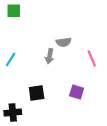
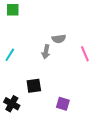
purple square: (77, 92) -> (63, 104), moved
black cross: (13, 112) -> (12, 104), turned 35

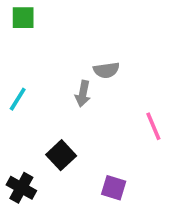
pink line: (85, 54) -> (153, 126), moved
black square: (34, 86) -> (61, 155), turned -35

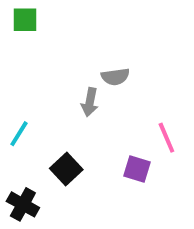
cyan line: (18, 99) -> (19, 134), moved
purple square: (114, 188) -> (137, 169), moved

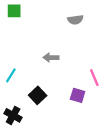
gray semicircle: (115, 77) -> (75, 20), moved
gray arrow: (90, 102) -> (51, 58), turned 80

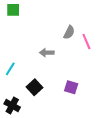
gray semicircle: (75, 20) -> (69, 32), moved, turned -56
pink line: (94, 78) -> (86, 41), moved

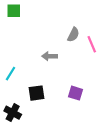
black square: (35, 87) -> (37, 93), turned 35

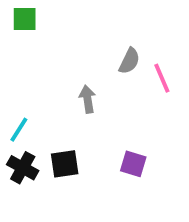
gray arrow: (50, 56) -> (87, 99), turned 80
black cross: (13, 113) -> (23, 168), moved

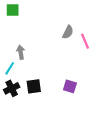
gray arrow: (87, 99) -> (21, 52), moved
black cross: (23, 168) -> (12, 88), turned 35

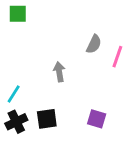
pink line: (85, 41) -> (117, 57), turned 42
gray arrow: (21, 52) -> (59, 72), moved

